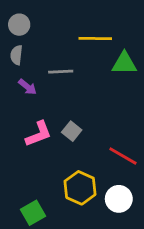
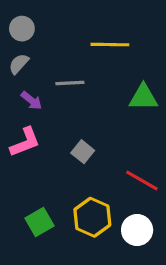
gray semicircle: (16, 55) -> (19, 64), turned 36
green triangle: (124, 63) -> (143, 97), moved
pink L-shape: (39, 134) -> (25, 142), moved
green square: (33, 213) -> (40, 222), moved

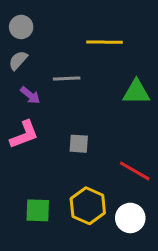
gray square: (83, 152) -> (79, 144), turned -35
green square: (40, 222) -> (38, 210), turned 32

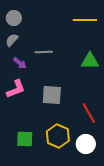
yellow line: (104, 42) -> (85, 20), moved
gray square: (79, 144) -> (52, 95), size x1.5
red line: (135, 171) -> (89, 113), turned 30

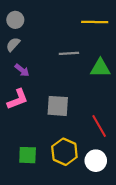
gray line: (44, 52) -> (69, 53), moved

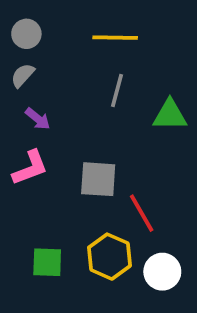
yellow line: (95, 22) -> (115, 38), moved
gray line: (69, 53) -> (117, 90), turned -72
red line: (99, 126) -> (142, 213), moved

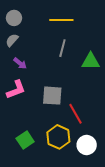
green square: (47, 262) -> (25, 140), turned -36

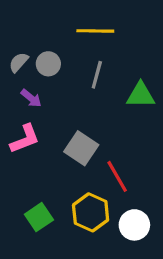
gray circle: (14, 18) -> (48, 64), moved
gray square: (52, 96) -> (81, 148), turned 30

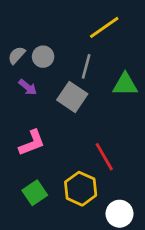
yellow line: (95, 31) -> (104, 27), moved, turned -36
pink L-shape: (25, 139) -> (32, 143), moved
gray square: (81, 148) -> (72, 97), moved
white circle: (134, 225) -> (119, 214), moved

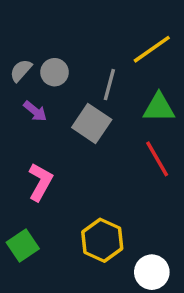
yellow line: (104, 27) -> (152, 49), moved
pink L-shape: (32, 143) -> (40, 182), turned -40
red line: (104, 157) -> (157, 159), moved
green square: (35, 193) -> (23, 246), moved

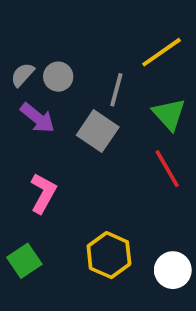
green triangle: (159, 108) -> (169, 114), turned 48
purple arrow: (35, 111) -> (38, 118), size x1.4
white circle: (152, 272) -> (173, 270), moved

